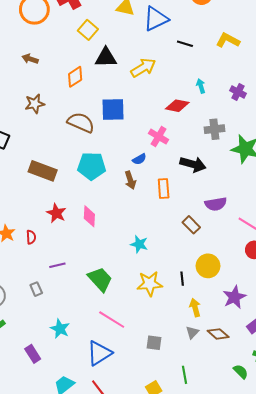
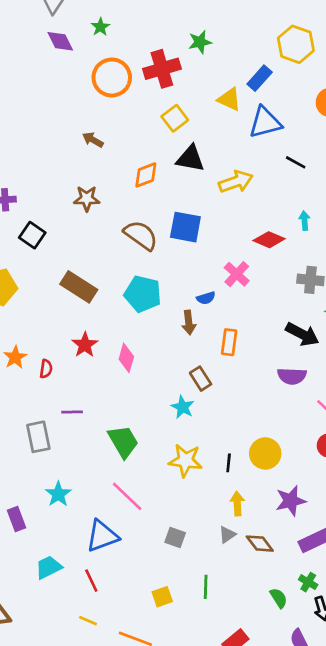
black arrow: (193, 164) -> (302, 334), moved
brown rectangle: (191, 225) -> (201, 379), moved
gray rectangle: (36, 289) -> (38, 437), size x1.6

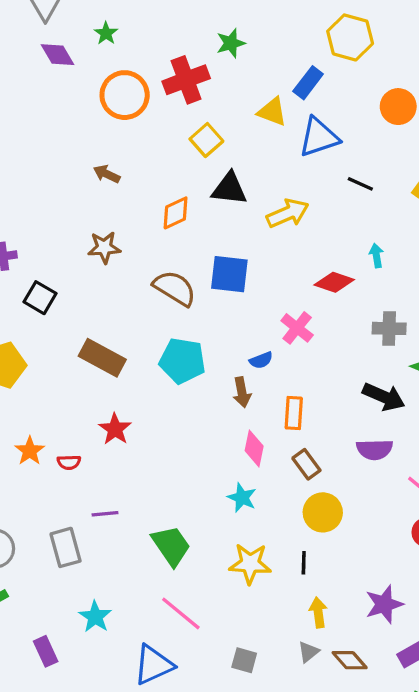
pink diamond: (126, 358) -> (254, 448), moved
red semicircle: (46, 369) -> (69, 462), turned 84
brown rectangle: (201, 379) -> (306, 464), moved
yellow circle: (265, 453) -> (323, 512), moved

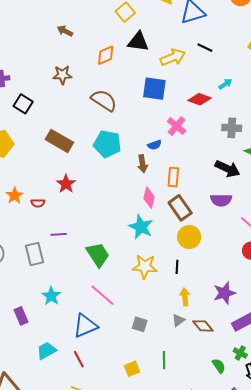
black line: (360, 184) -> (205, 48), moved
cyan arrow: (376, 256) -> (225, 84), turned 64
blue square: (229, 274) -> (154, 89), moved
brown rectangle: (306, 464) -> (180, 208), size x1.4
cyan star: (242, 498) -> (141, 227), size x1.4

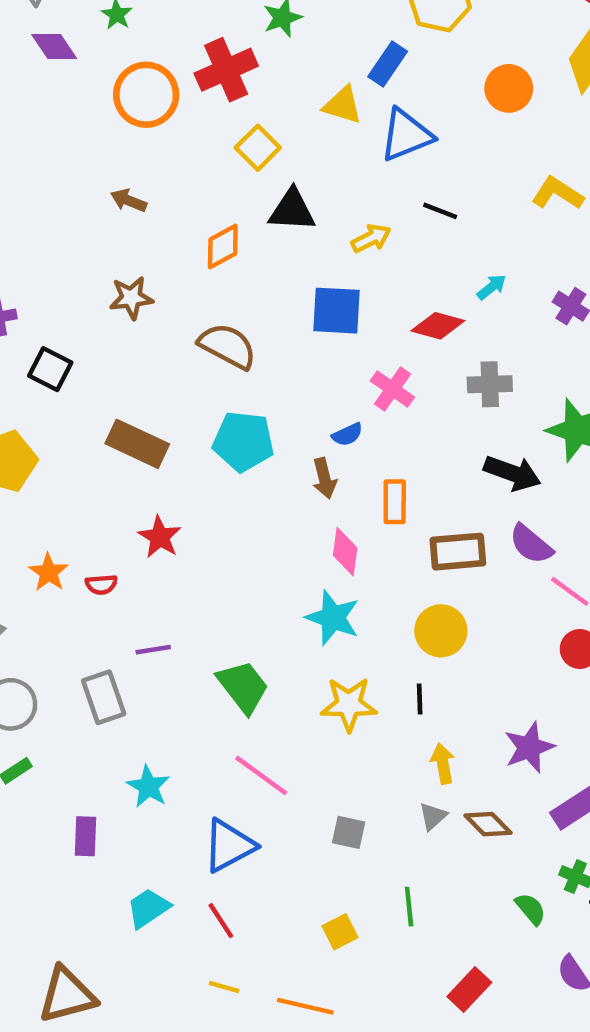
yellow arrow: (173, 57) -> (371, 238), size x0.7
gray cross: (232, 128) -> (490, 384), moved
purple semicircle: (221, 200) -> (531, 544), moved, turned 45
brown rectangle: (180, 208) -> (458, 552), moved, turned -55
purple rectangle: (21, 316) -> (85, 836), turned 30

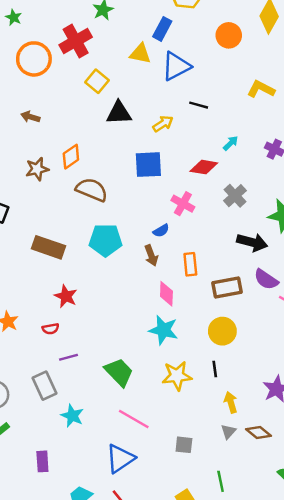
orange diamond: (223, 246) -> (71, 157), moved
gray cross: (490, 384) -> (235, 196), turned -35
red semicircle: (101, 585) -> (51, 329), moved
cyan star: (148, 787) -> (72, 416), moved

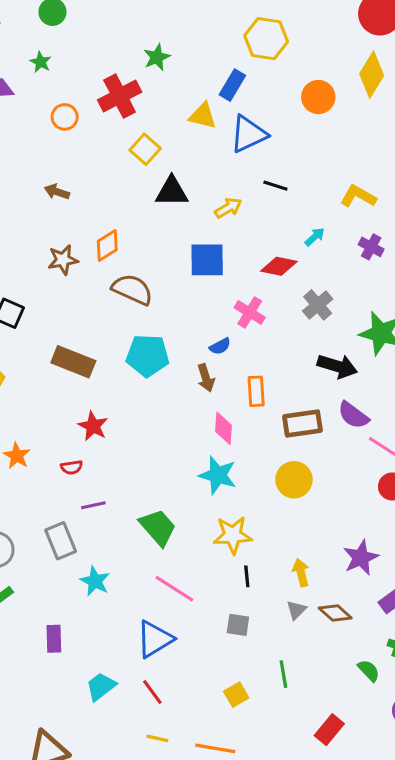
orange circle: (34, 59) -> (65, 117), size x0.6
yellow L-shape: (261, 89) -> (358, 196), moved
black line: (215, 369) -> (247, 576), moved

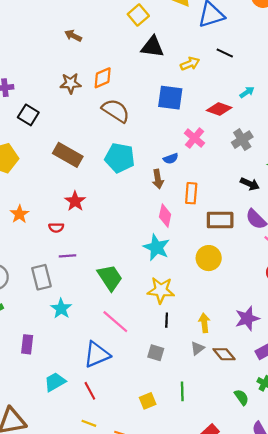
black arrow: (337, 366) -> (250, 184), size x0.7

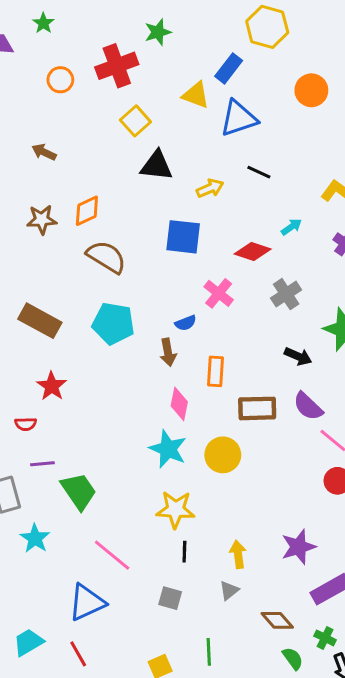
yellow circle: (209, 258) -> (223, 455), moved
green trapezoid: (110, 278) -> (79, 491), moved
brown diamond: (224, 354) -> (277, 620), moved

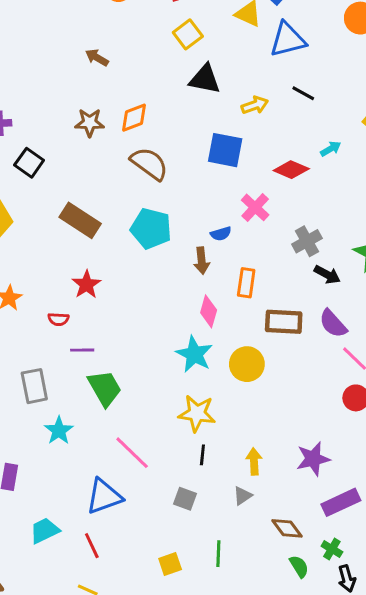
gray cross: (286, 294) -> (307, 241), moved
purple line: (42, 464) -> (82, 350), moved

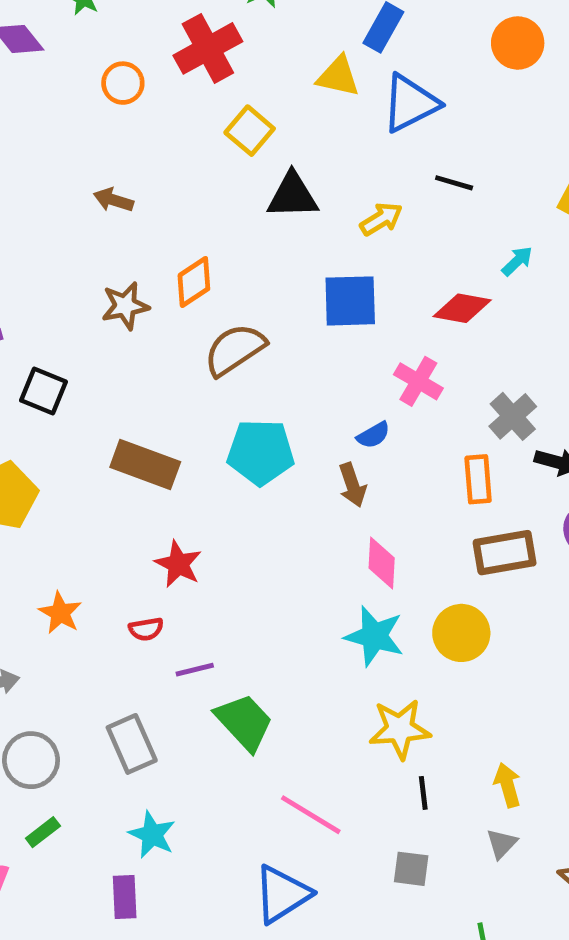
brown semicircle: (149, 164) -> (235, 350), turned -57
orange rectangle: (246, 283) -> (478, 479), moved
cyan star: (59, 431) -> (152, 835), moved

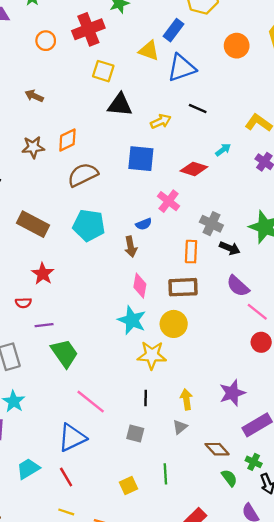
yellow square: (250, 131) -> (103, 71), turned -30
gray cross: (513, 416) -> (211, 224), turned -30
brown rectangle: (505, 553) -> (183, 287), moved
yellow star: (400, 729) -> (152, 355), moved

